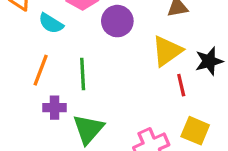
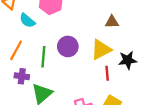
purple circle: (117, 21) -> (68, 46), moved

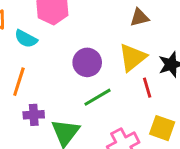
green line: (43, 57) -> (98, 97), moved, turned 66

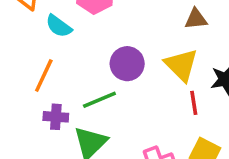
yellow triangle: (132, 57) -> (181, 65), turned -44
green line: (98, 97) -> (99, 100), moved

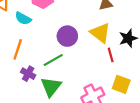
purple cross: (56, 117) -> (28, 74), turned 32

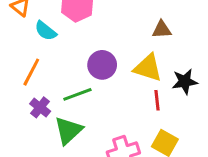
yellow triangle: (100, 33) -> (148, 68), turned -30

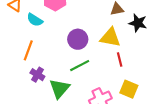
black star: (185, 82) -> (138, 23), moved, turned 30
green line: (77, 94) -> (80, 66), moved

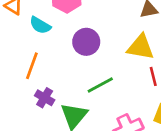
purple circle: (78, 39) -> (86, 42), moved

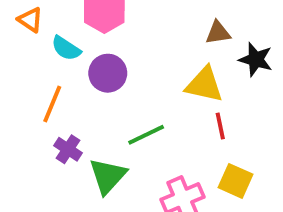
purple circle: (86, 42) -> (108, 73), moved

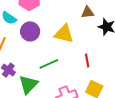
yellow triangle: (204, 85) -> (64, 34), moved

